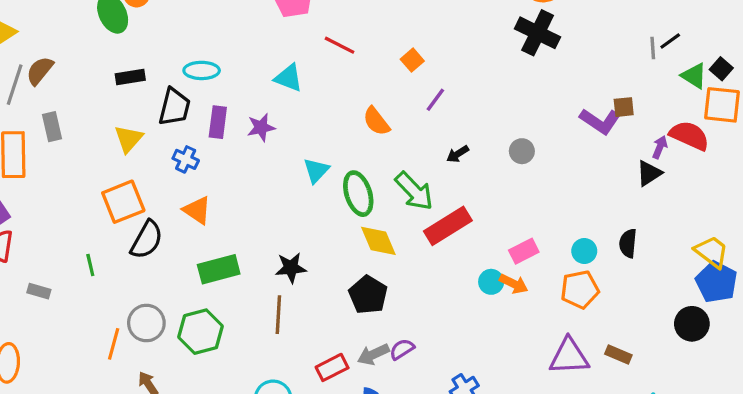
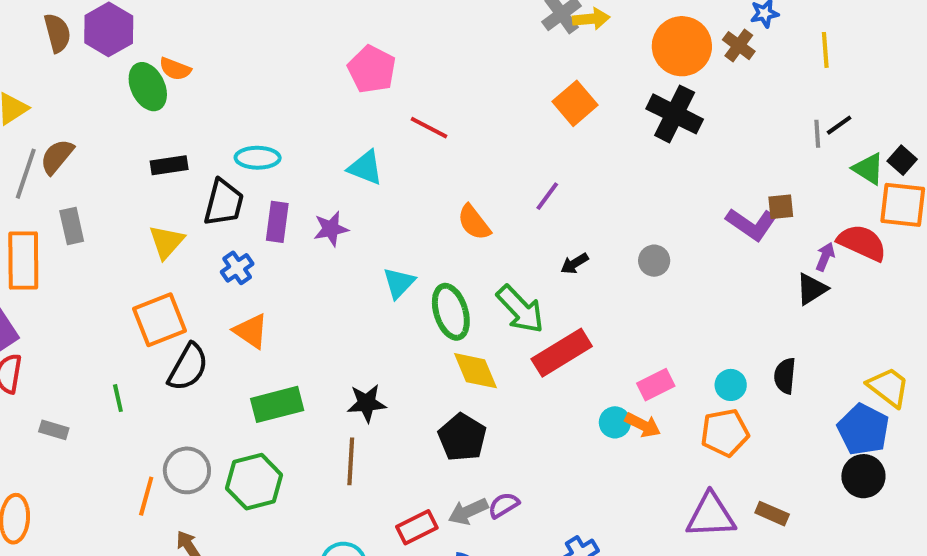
orange square: (412, 60) -> (575, 103), moved, size x1.5
blue cross: (186, 159) -> (237, 268), turned 30
blue pentagon: (717, 282) -> (863, 429), moved

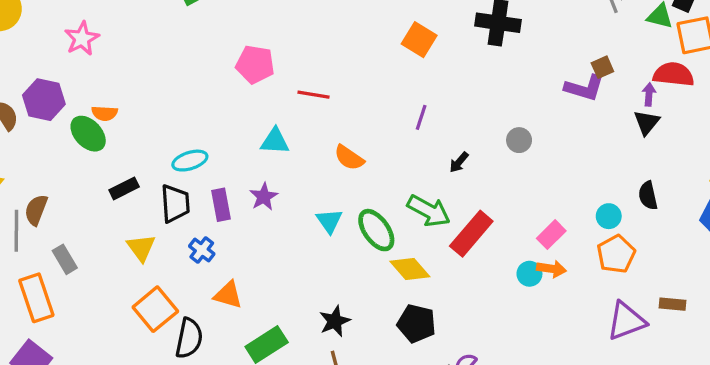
orange semicircle: (474, 222) -> (349, 158), moved

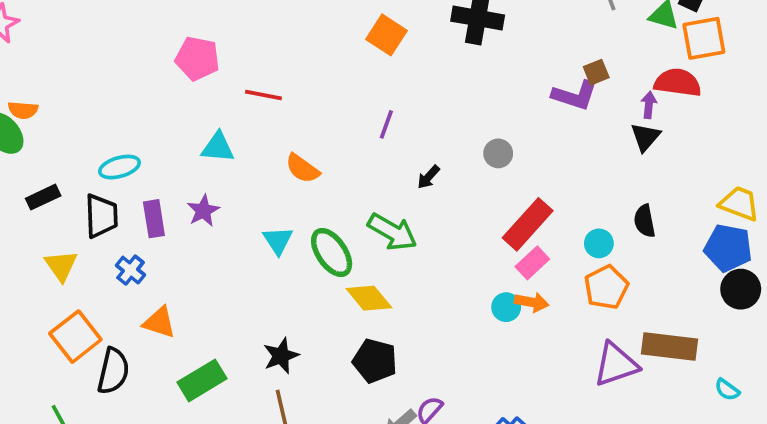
red rectangle: (471, 234) -> (528, 224), moved
brown rectangle: (673, 304) -> (670, 346), size x1.8

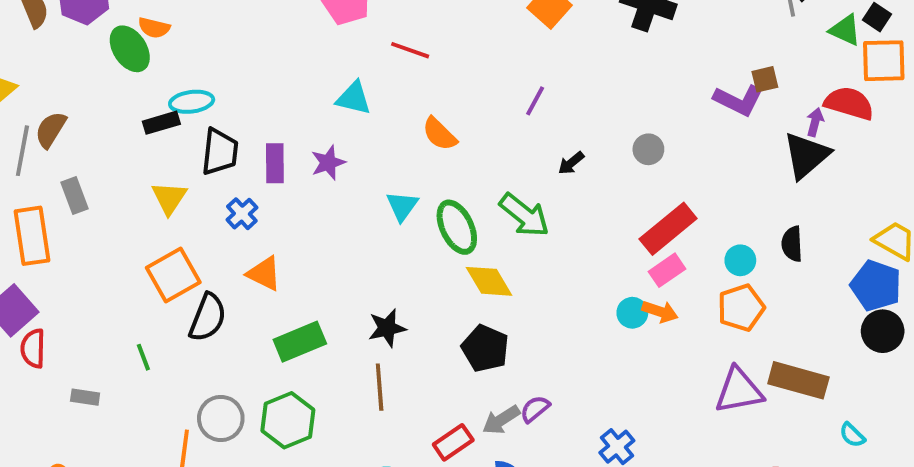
black triangle: (645, 137) -> (806, 155), size x1.5
cyan ellipse: (120, 167) -> (192, 102), moved

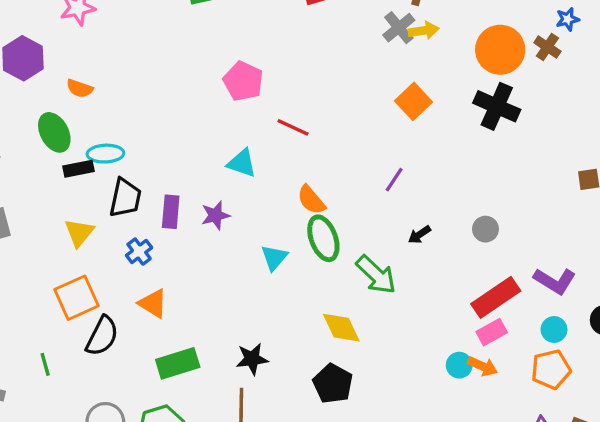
green ellipse: (130, 49) -> (54, 132), moved
purple L-shape: (739, 100) -> (555, 281), moved
green ellipse: (457, 227) -> (323, 238), moved

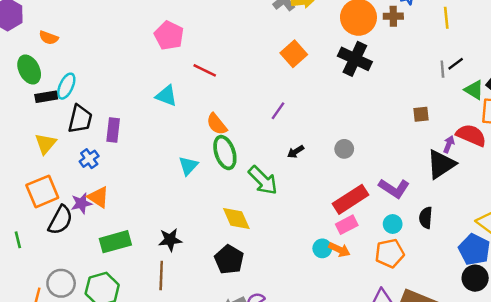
brown cross: (547, 47) -> (393, 16), turned -36
cyan ellipse: (105, 154) -> (66, 86), turned -65
purple star: (215, 215) -> (81, 203), moved

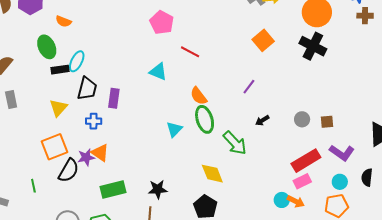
brown cross: (393, 16) -> (365, 16), moved
brown square: (421, 114) -> (327, 122), moved
blue cross: (89, 159) -> (94, 121), turned 35

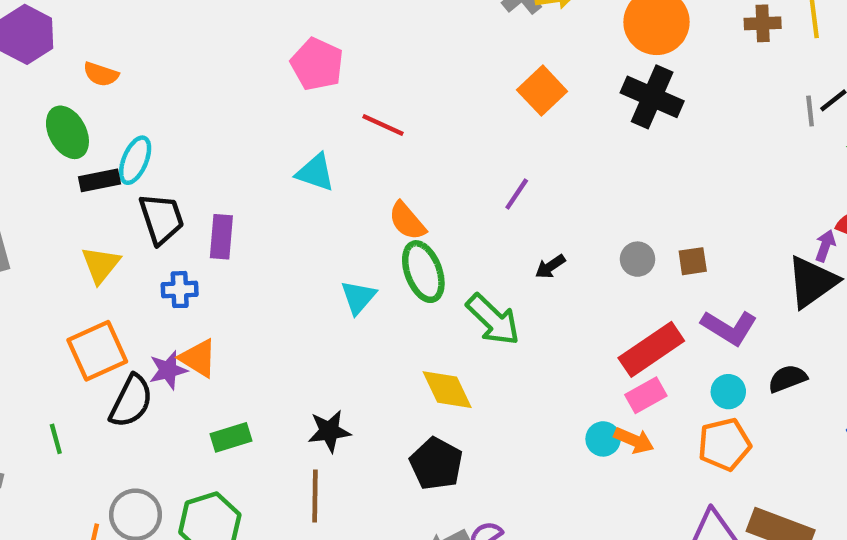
black trapezoid: (87, 89) -> (161, 219), turned -30
black semicircle: (367, 177) -> (787, 379), turned 66
green rectangle: (113, 190) -> (231, 437), size x0.7

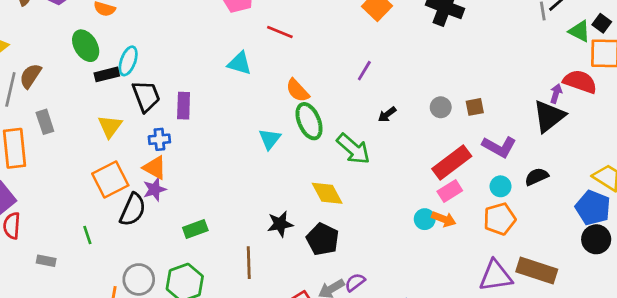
orange triangle: (198, 358) -> (155, 168), moved
black star: (329, 431) -> (280, 224), moved

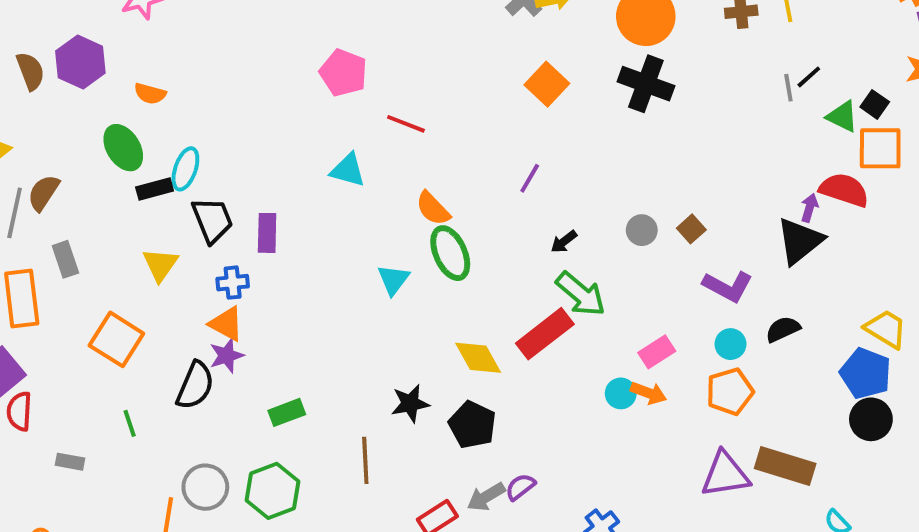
brown square: (475, 107) -> (691, 229), turned -30
green arrow: (353, 149) -> (581, 294), moved
red rectangle: (452, 163) -> (545, 334), moved
orange square: (110, 179) -> (116, 339), moved, turned -30

